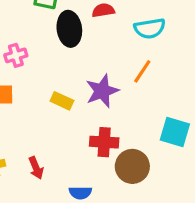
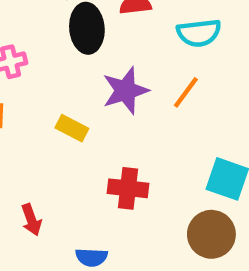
purple star: (102, 91) -> (125, 91), moved
brown circle: (132, 166) -> (211, 234), moved

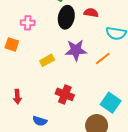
yellow rectangle: (72, 128) -> (47, 60), turned -72

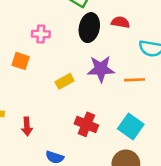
orange line: (103, 58) -> (135, 80), turned 35
cyan square: (111, 103) -> (131, 126), moved

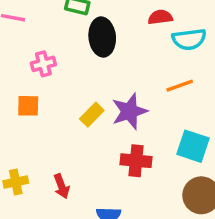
red semicircle: (120, 22) -> (160, 17), moved
purple star: (101, 69) -> (129, 111), moved

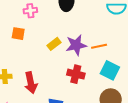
orange line: (180, 86) -> (99, 46), moved
red arrow: (61, 186) -> (31, 83), size x1.5

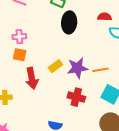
pink cross: (30, 11) -> (19, 37), moved
red arrow: (31, 83) -> (32, 78), moved

